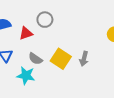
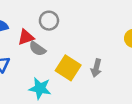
gray semicircle: (35, 59) -> (37, 49), moved
cyan star: (26, 76) -> (40, 88), moved

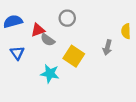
gray circle: (49, 21) -> (67, 18), moved
gray arrow: (96, 68) -> (107, 47), moved

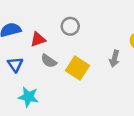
gray semicircle: (48, 40) -> (49, 61), moved
cyan star: (50, 74) -> (28, 97), moved

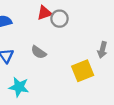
red triangle: (38, 39) -> (44, 13), moved
yellow square: (77, 68) -> (83, 71), moved, turned 35

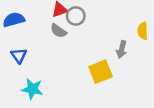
gray semicircle: (39, 52) -> (58, 31), moved

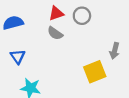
gray circle: (76, 16) -> (82, 16), moved

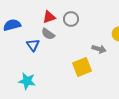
gray arrow: (115, 51) -> (99, 49), turned -88
blue triangle: (18, 57) -> (33, 45), moved

